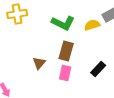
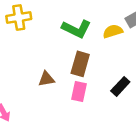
brown triangle: (39, 63) -> (46, 79), turned 40

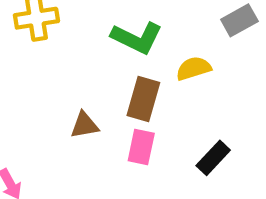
yellow semicircle: (113, 31) -> (194, 68), moved
black rectangle: (120, 86) -> (213, 158), moved

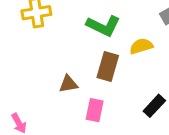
pink rectangle: (141, 147) -> (95, 110), moved

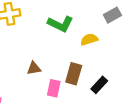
brown rectangle: (108, 67) -> (74, 74), moved

